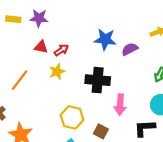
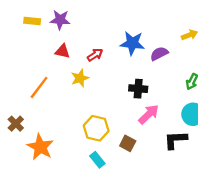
red arrow: (61, 50) -> (95, 55), moved
black cross: (98, 80) -> (138, 89), moved, size x0.7
pink arrow: (120, 105) -> (149, 114), turned -138

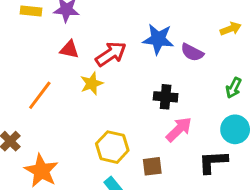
purple semicircle: (159, 54) -> (192, 52), turned -126
red arrow: (95, 55) -> (111, 54), size x1.5
brown square: (128, 143) -> (152, 166), turned -35

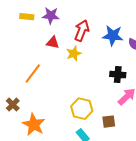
red arrow: (111, 54) -> (82, 31), moved, turned -35
yellow star: (92, 83) -> (74, 54), moved

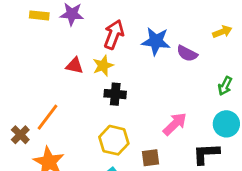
red triangle: (53, 43) -> (75, 66), moved
orange line: (33, 74) -> (47, 117), moved
black cross: (118, 75) -> (115, 94), moved

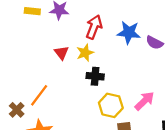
red triangle: (75, 66) -> (61, 53), turned 40
yellow hexagon: (114, 140) -> (111, 105), moved

